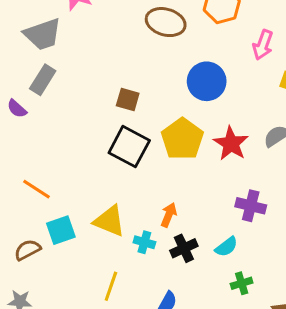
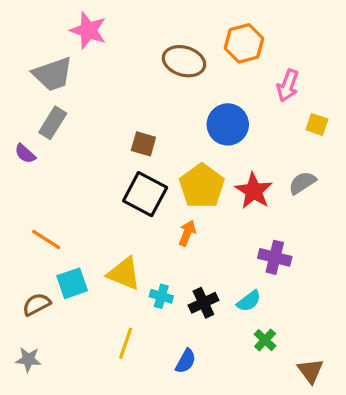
orange arrow: (169, 215) -> (187, 233), moved
green cross: (242, 283) -> (265, 340), turned -30

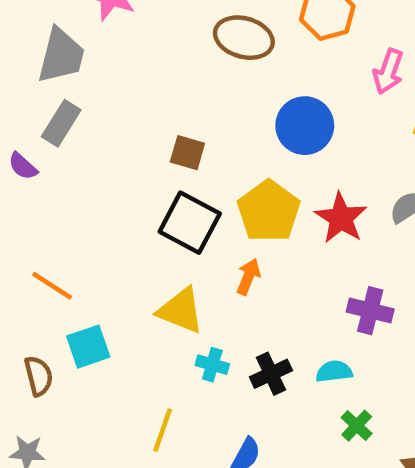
gray trapezoid: (53, 74) -> (61, 56), turned -57
yellow triangle: (124, 274) -> (181, 311), moved
cyan semicircle: (249, 301) -> (334, 371), turned -150
brown semicircle: (36, 304) -> (39, 376), turned 104

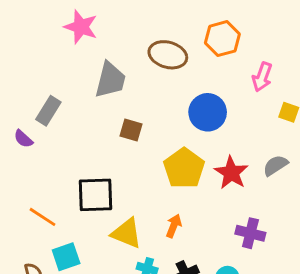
gray trapezoid: (61, 56) -> (110, 80), moved
black square: (190, 223) -> (96, 195), moved, turned -30
orange arrow: (248, 277) -> (174, 226), moved

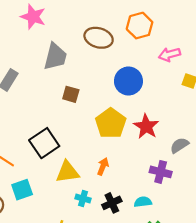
pink arrow: (262, 77) -> (169, 54), turned 55
gray semicircle: (275, 165) -> (179, 145), moved
black square: (96, 195) -> (44, 143), turned -32
yellow triangle: (127, 233) -> (67, 172), turned -30

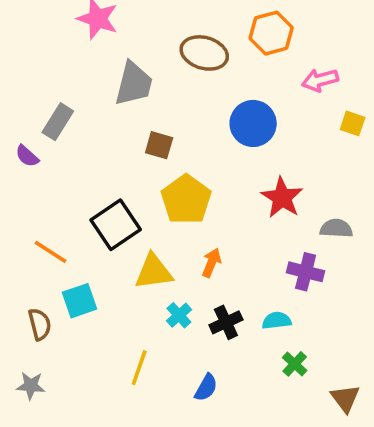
yellow pentagon: (111, 123) -> (186, 199), moved
gray semicircle: (179, 145) -> (336, 228), turned 36
cyan cross: (83, 199) -> (179, 315), turned 32

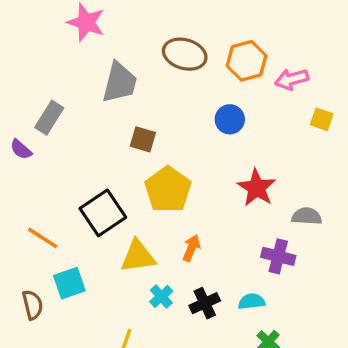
orange hexagon: (271, 33) -> (247, 61), moved
blue circle: (253, 123) -> (230, 119), size x0.7

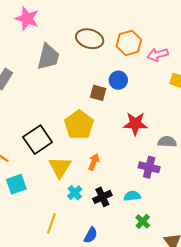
brown square: (143, 139) -> (98, 93), moved
red star: (257, 188) -> (135, 124), turned -30
yellow triangle: (138, 256) -> (60, 167), turned -50

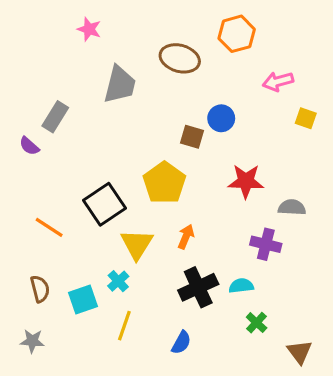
pink star: (27, 19) -> (89, 29), size x0.7
orange hexagon: (129, 43) -> (237, 34), moved
cyan square: (16, 184) -> (83, 300), moved
cyan cross: (75, 193) -> (118, 281), moved
black cross: (102, 197) -> (198, 287), size x1.4

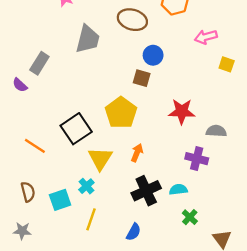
blue circle: (221, 118) -> (153, 55), moved

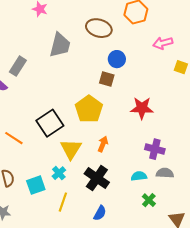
gray semicircle: (216, 131) -> (165, 173), moved
black cross: (146, 191) -> (97, 178), moved, turned -30

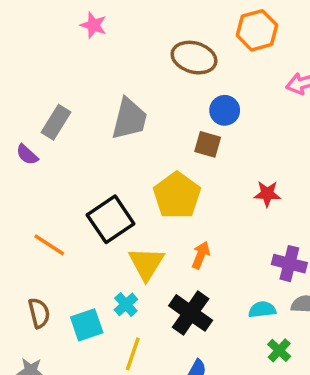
gray trapezoid: (60, 45) -> (129, 119), moved
red star: (142, 108) -> (267, 194), size x0.7

